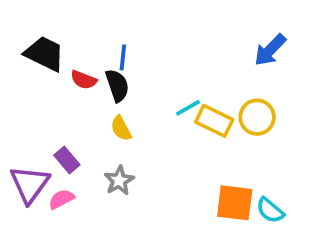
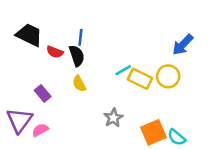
blue arrow: (270, 50) -> (183, 45), moved
purple rectangle: (67, 160) -> (43, 93), moved
gray star: (119, 180) -> (113, 118), moved
orange square: (235, 203) -> (154, 132), turned -30

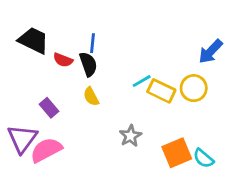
pink semicircle: (40, 130) -> (46, 150), size x1.6

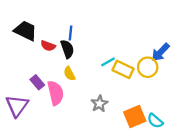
blue arrow: (211, 52) -> (161, 52), moved
pink semicircle: (46, 150) -> (55, 93), moved, turned 105

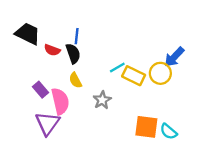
gray star: (99, 104) -> (102, 100), moved
purple triangle: (17, 106) -> (47, 123), moved
orange square: (135, 117) -> (146, 127), turned 30

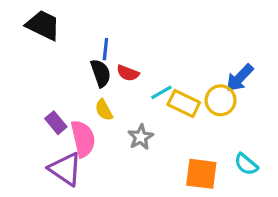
black trapezoid: (28, 34) -> (43, 25), moved
red semicircle: (52, 50) -> (128, 73), moved
purple triangle: (47, 123) -> (65, 169), turned -32
cyan semicircle: (169, 132) -> (246, 164), moved

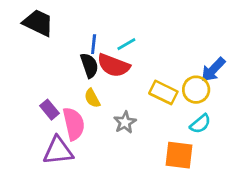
red semicircle: (128, 73) -> (114, 65), size x1.6
cyan line: (161, 92) -> (126, 44), moved
cyan semicircle: (246, 164) -> (200, 124), moved, turned -80
purple triangle: (65, 169) -> (58, 151), turned -40

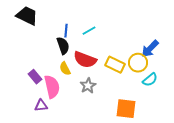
red semicircle: (114, 65) -> (85, 60), moved
cyan semicircle: (200, 124) -> (150, 80), moved
purple triangle: (58, 151) -> (41, 106), size x0.6

